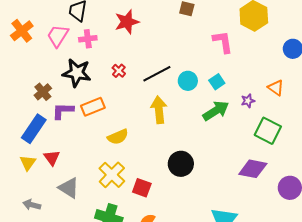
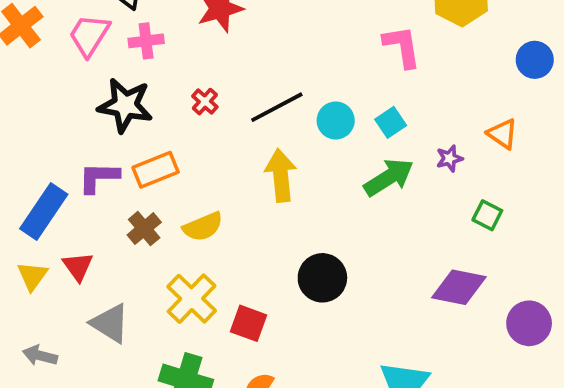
brown cross: (43, 92) -> (144, 229), moved
green square: (268, 131) -> (487, 215), size x0.6

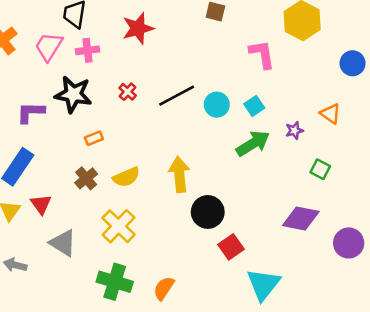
orange rectangle: (156, 170) -> (94, 138), size x0.6
yellow arrow: (281, 175) -> (179, 174), moved
purple L-shape: (99, 177) -> (31, 112), moved
red square: (248, 323) -> (231, 247), moved, turned 35

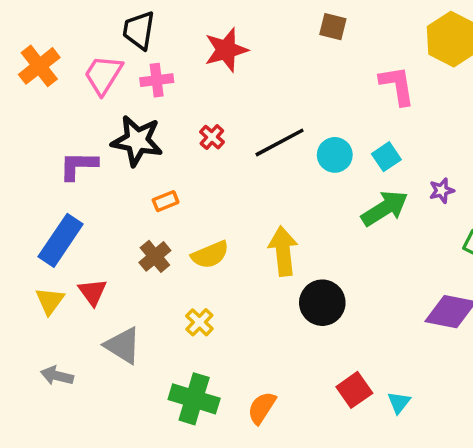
yellow cross: (119, 226) -> (199, 322), size x0.6
red square: (231, 247) -> (354, 390), moved
cyan triangle: (263, 284) -> (399, 402), size x0.5

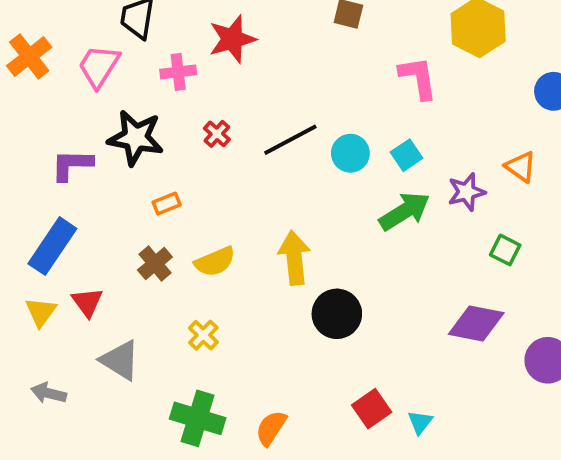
pink cross: (157, 80) -> (178, 72), moved
purple star: (442, 191) -> (466, 192), size x1.4

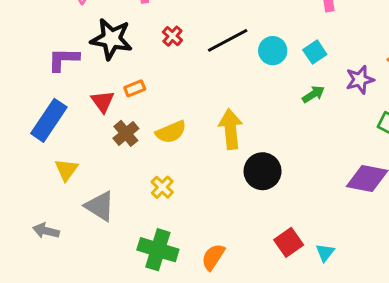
green arrow: (405, 211) -> (313, 94), size x0.6
red triangle: (87, 302) -> (103, 101), moved
yellow triangle: (41, 312) -> (66, 170), moved

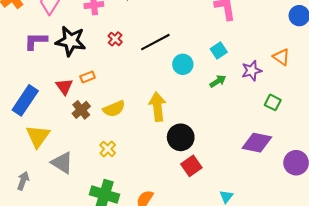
cyan circle: (273, 51) -> (183, 64), moved
purple L-shape: (63, 59) -> (36, 41), moved
yellow triangle: (66, 170) -> (38, 136), size x1.4
gray arrow: (46, 231) -> (23, 181), turned 96
red square: (289, 242) -> (191, 166), moved

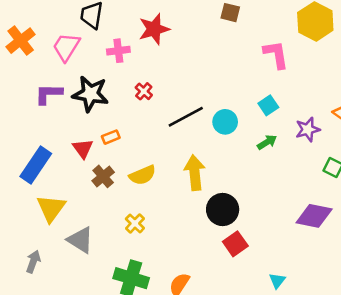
black line: (155, 42) -> (186, 117), moved

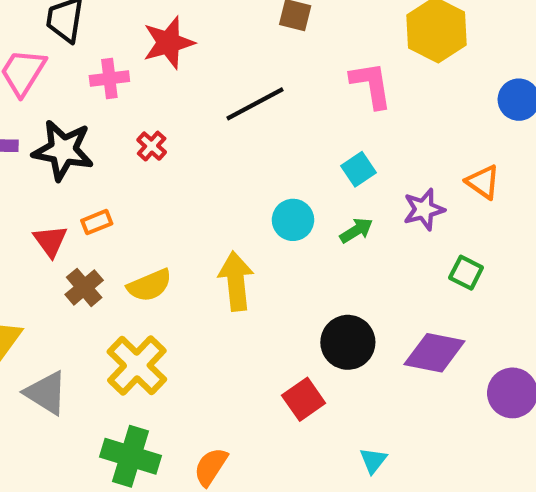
black line: (186, 117) -> (255, 104), moved
cyan circle: (225, 122) -> (293, 220), moved
black circle: (223, 210) -> (348, 342), moved
yellow cross: (135, 223) -> (137, 366), size x1.8

